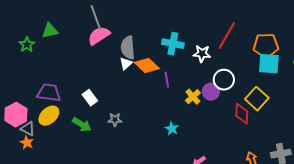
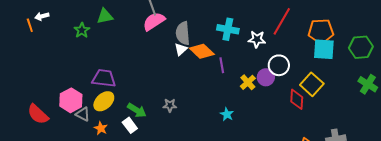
white rectangle: (90, 98) -> (130, 125), moved
orange star: (27, 143) -> (101, 128), moved

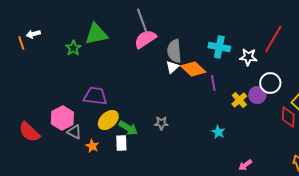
green triangle: (105, 16) -> (96, 34), size x1.4
yellow ellipse: (104, 101) -> (108, 120), moved
white rectangle: (130, 125) -> (121, 143), turned 35

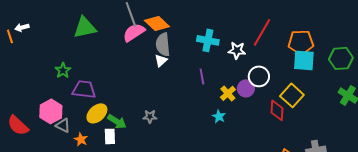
green star: (73, 48) -> (63, 70), moved
orange diamond: (193, 69) -> (157, 23), moved
cyan star: (218, 132) -> (219, 116), moved

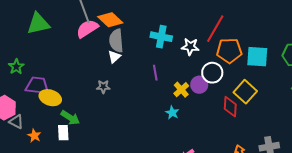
orange pentagon: (301, 42) -> (229, 51), moved
yellow ellipse: (97, 113) -> (50, 98), moved, turned 60
gray star: (150, 116) -> (103, 87), moved

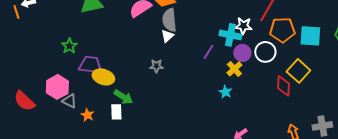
cyan cross: (161, 37) -> (230, 35), moved
purple line: (155, 73) -> (208, 52), turned 42
purple circle: (199, 85) -> (242, 53), moved

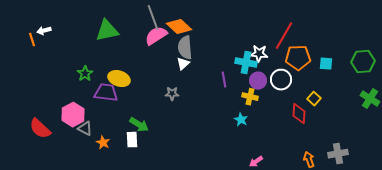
cyan square: (310, 36) -> (326, 64), size x0.6
purple line: (208, 52) -> (224, 80), turned -42
yellow cross: (234, 69) -> (250, 97), turned -35
yellow square: (298, 71) -> (314, 99), size x0.6
yellow ellipse: (103, 77) -> (119, 79), moved

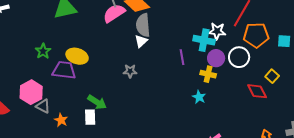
red diamond: (299, 114) -> (257, 91), turned -30

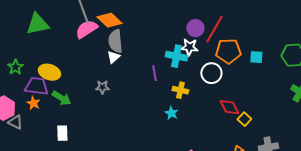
purple circle: (216, 58) -> (195, 28), moved
yellow square: (272, 76) -> (244, 119), moved
green arrow: (97, 102) -> (61, 98), moved
orange star: (61, 120) -> (33, 103), moved

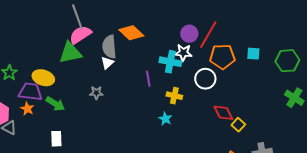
orange diamond: (109, 20) -> (131, 33), moved
green triangle: (37, 24) -> (70, 53), moved
cyan square: (256, 57) -> (253, 54), moved

